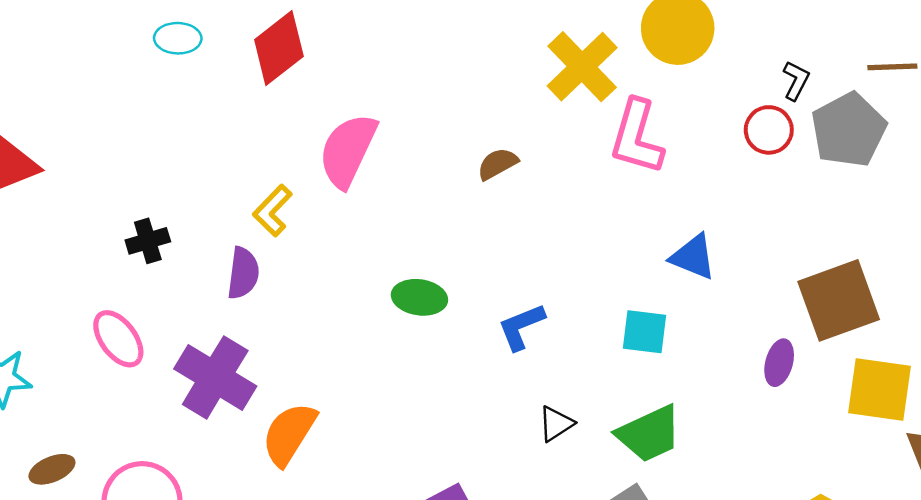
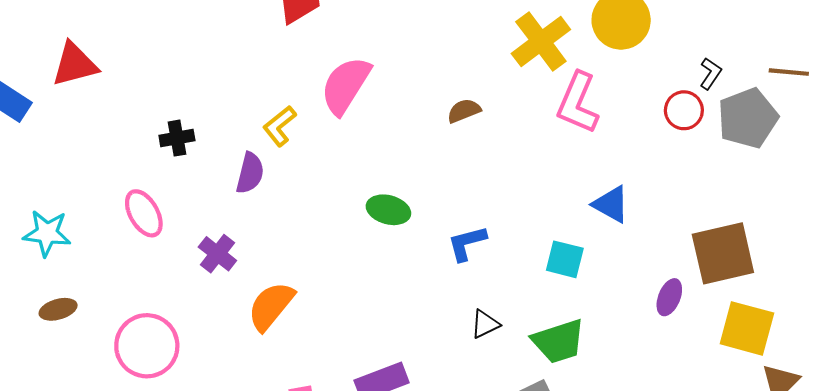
purple cross: (215, 377) -> (217, 254), size x0.6
brown ellipse: (52, 469) -> (58, 309), moved

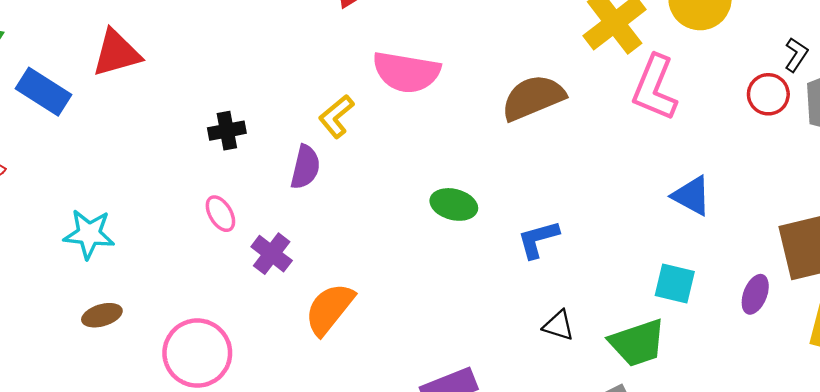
pink semicircle: (346, 85) -> (406, 72), turned -112
brown semicircle: (464, 111) -> (533, 98), size x1.8
pink ellipse: (144, 213) -> (220, 214), moved, size x0.7
cyan square: (565, 259) -> (675, 284), moved
black triangle: (485, 324) -> (559, 325), turned 44

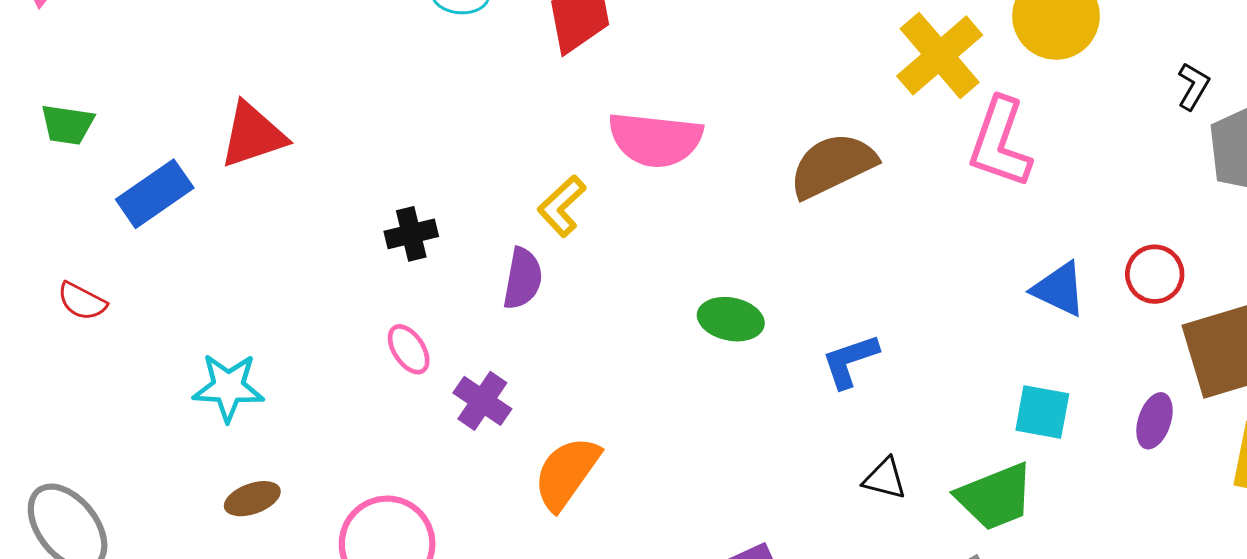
blue rectangle: (43, 92) -> (155, 194), turned -64
red circle: (768, 94) -> (1155, 274), moved

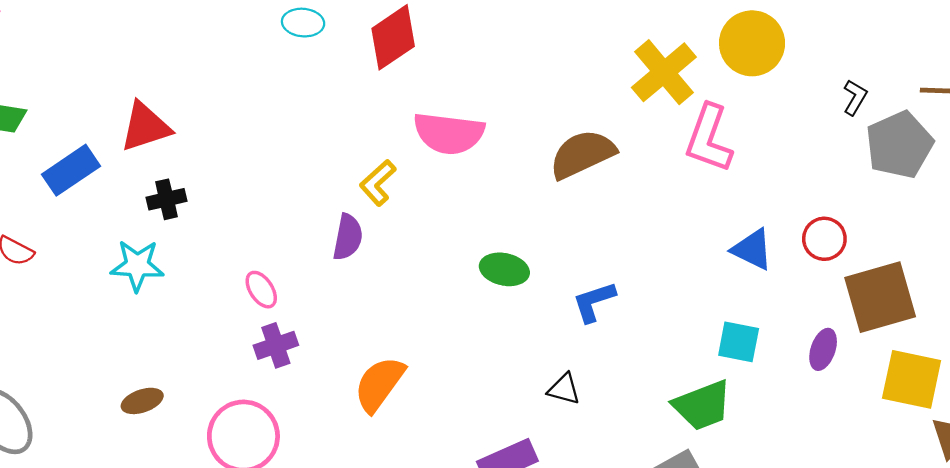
black cross: (411, 234) -> (167, 199), moved
cyan star: (228, 387) -> (137, 265), moved
purple cross: (482, 401) -> (276, 345), moved, turned 36
black triangle: (885, 479) -> (564, 389), moved

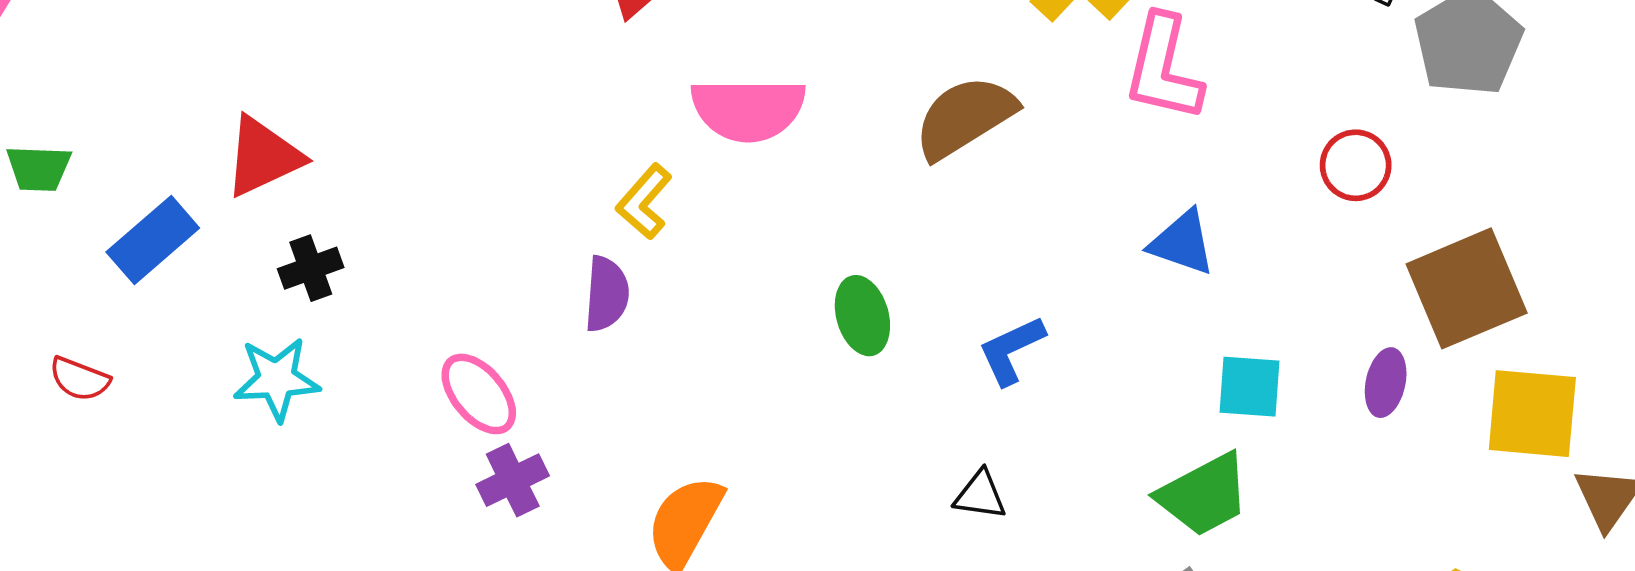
red circle: (824, 239) -> (1356, 165), moved
blue triangle: (752, 249) -> (1182, 243), moved
green ellipse: (504, 269) -> (862, 316), turned 69
pink ellipse: (261, 290) -> (479, 394), size x1.4

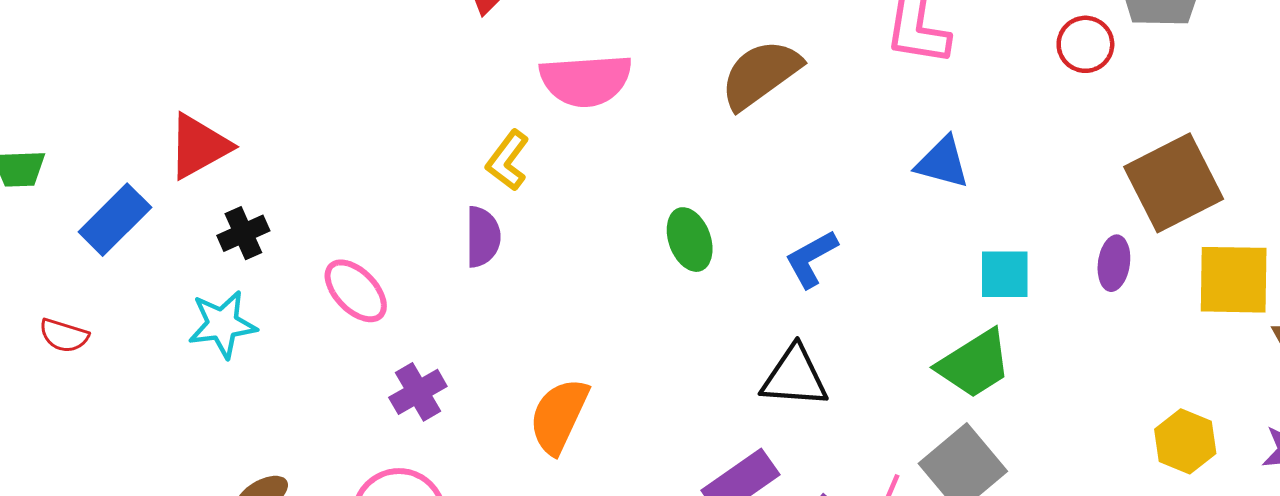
red circle: (1356, 165) -> (1085, 44), moved
pink ellipse: (479, 394) -> (356, 291), moved
black triangle: (980, 495) -> (795, 377), size x1.6

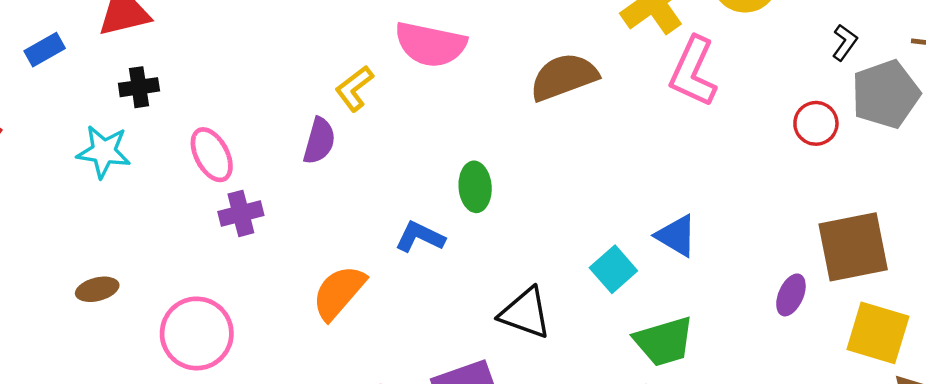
blue triangle: (942, 163) -> (676, 236), moved
blue rectangle: (115, 220) -> (45, 50), size x0.7
blue L-shape: (811, 259) -> (420, 237), moved, turned 39
cyan square: (1005, 274) -> (613, 269), moved, turned 33
purple cross: (418, 392) -> (241, 213), moved

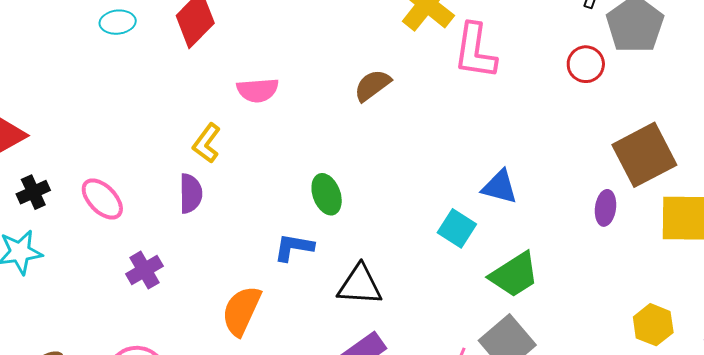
pink semicircle: (430, 44) -> (258, 90), size x0.7
brown semicircle: (564, 77) -> (372, 85), size x0.7
pink ellipse: (212, 155) -> (102, 199), moved
black triangle: (525, 313) -> (360, 285), moved

